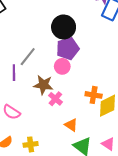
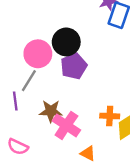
pink circle: (62, 66) -> (38, 54), moved, size x1.5
pink cross: (55, 99) -> (66, 125), size x1.6

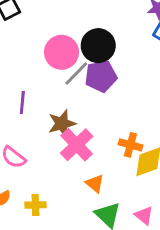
gray line: (29, 81) -> (76, 73), moved
brown star: (51, 111) -> (62, 124), turned -30

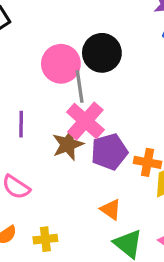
gray line: (76, 73) -> (80, 86), turned -48
purple pentagon: (101, 76) -> (109, 152), moved
pink cross: (77, 145) -> (85, 121), moved

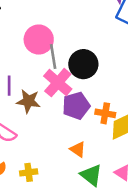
black circle: (102, 53) -> (83, 64), moved
brown star: (68, 144) -> (28, 101), moved, turned 30

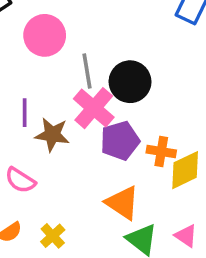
pink circle: (39, 40) -> (45, 35), moved
orange triangle: (78, 149) -> (122, 203), size x1.5
yellow cross: (29, 172) -> (53, 236), turned -35

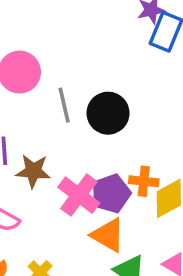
pink cross: (94, 108) -> (79, 195), moved
purple pentagon: (120, 141) -> (111, 194), moved

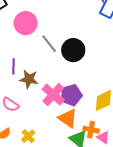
gray line: (64, 105) -> (49, 44), turned -30
orange cross: (144, 181) -> (91, 130), moved

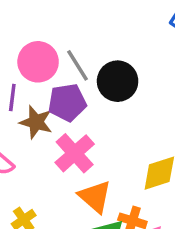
pink circle: (26, 23) -> (38, 62), moved
purple pentagon: (71, 95) -> (67, 102), moved

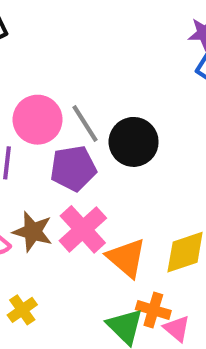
brown star: (36, 122) -> (33, 232), moved
orange triangle: (95, 197) -> (126, 258), moved

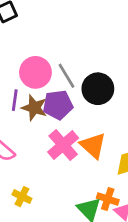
brown star: (33, 232) -> (34, 108), moved
orange triangle: (126, 258) -> (93, 146), moved
yellow cross: (22, 310) -> (22, 197), turned -30

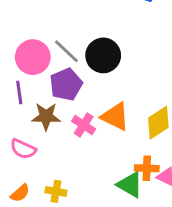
brown star: (34, 108) -> (46, 116), moved
pink cross: (63, 145) -> (84, 125), size x0.7

